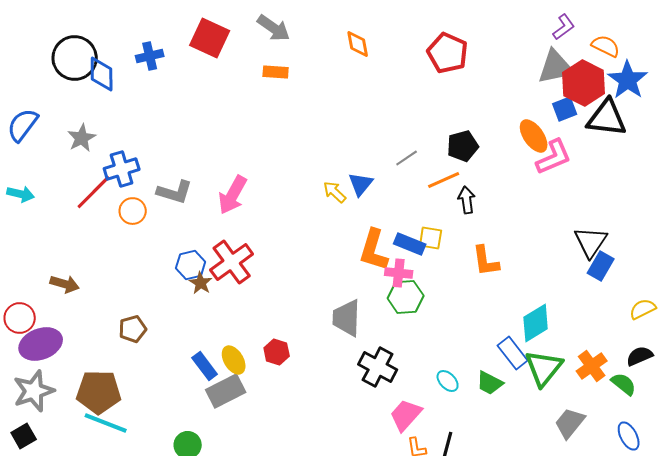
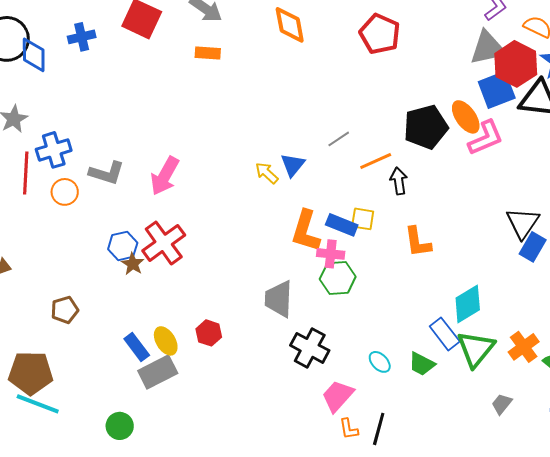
orange diamond: (358, 44) -> (290, 25), size x1.4
blue square: (565, 109) -> (497, 90), size x1.5
black pentagon: (463, 146) -> (426, 127), moved, size x1.4
red line: (94, 192) -> (26, 173), turned -42
gray trapezoid: (570, 423) -> (502, 404), size x0.7

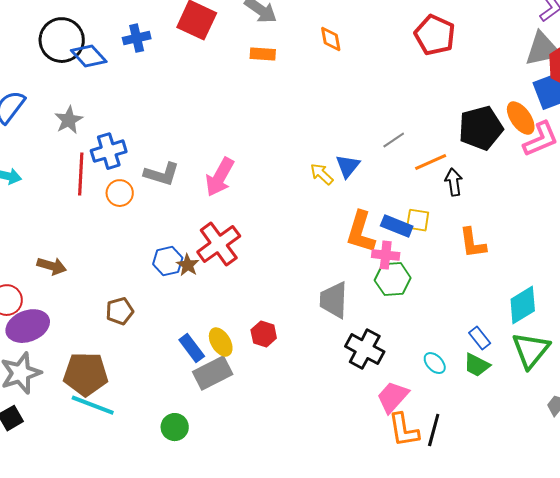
orange diamond: (290, 25) -> (331, 39), moved, size x0.7
blue diamond: (34, 55) -> (89, 56), turned -42
blue hexagon: (123, 246) -> (168, 261), moved
blue rectangle: (445, 334) -> (480, 338), moved, size x0.7
orange L-shape: (349, 429) -> (404, 430), size x1.6

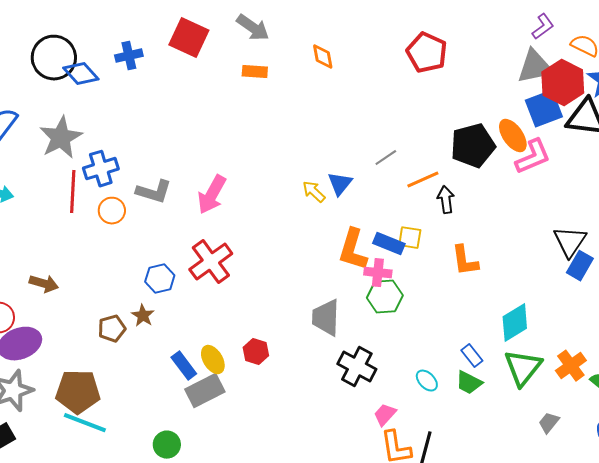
gray star: (69, 120) -> (61, 138), size x1.5
brown star: (188, 265) -> (143, 316), moved
pink trapezoid: (393, 397) -> (385, 415), size x0.7

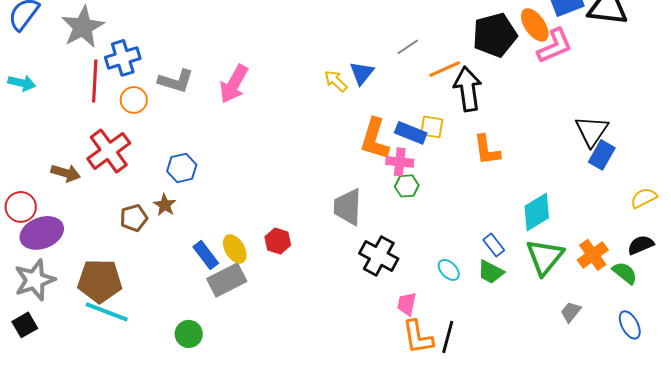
black arrow: (446, 200) -> (468, 89), size x1.6
red cross: (211, 262) -> (109, 151), moved
green hexagon: (385, 297) -> (407, 186), size x0.7
pink trapezoid: (385, 415) -> (407, 304), turned -30

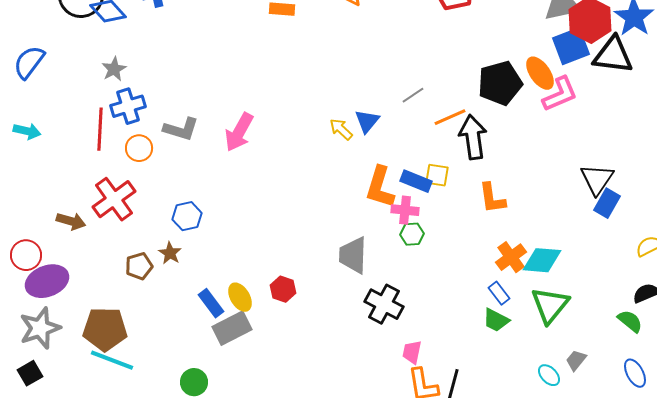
gray star: (83, 27) -> (114, 69), moved, size x0.6
cyan diamond: (537, 212) -> (542, 260), turned 36
orange cross: (593, 255) -> (511, 257), moved
cyan ellipse: (449, 270) -> (549, 375), moved

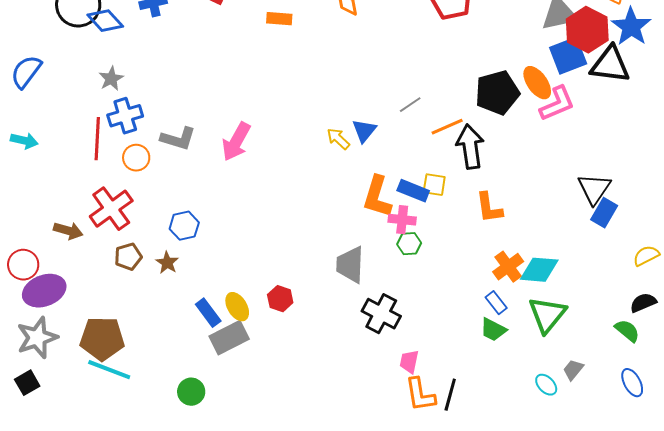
brown pentagon: (139, 266) -> (128, 257), moved

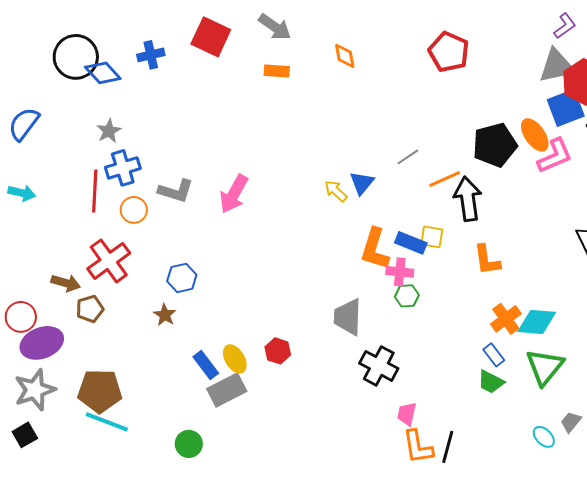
brown pentagon: (128, 257) -> (90, 309), moved

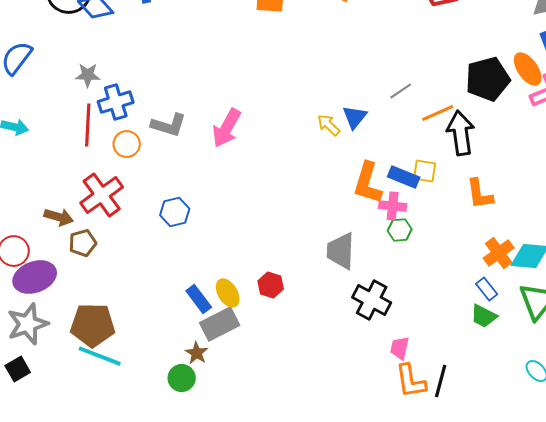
gray star: (109, 131) -> (88, 75), moved, turned 30
brown star: (165, 315) -> (197, 353), moved

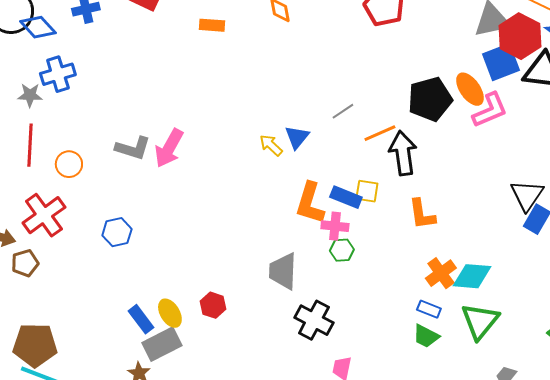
blue cross: (116, 102) -> (58, 74), moved
gray L-shape: (169, 125) -> (133, 148), moved
blue rectangle: (487, 289) -> (429, 309), turned -30

